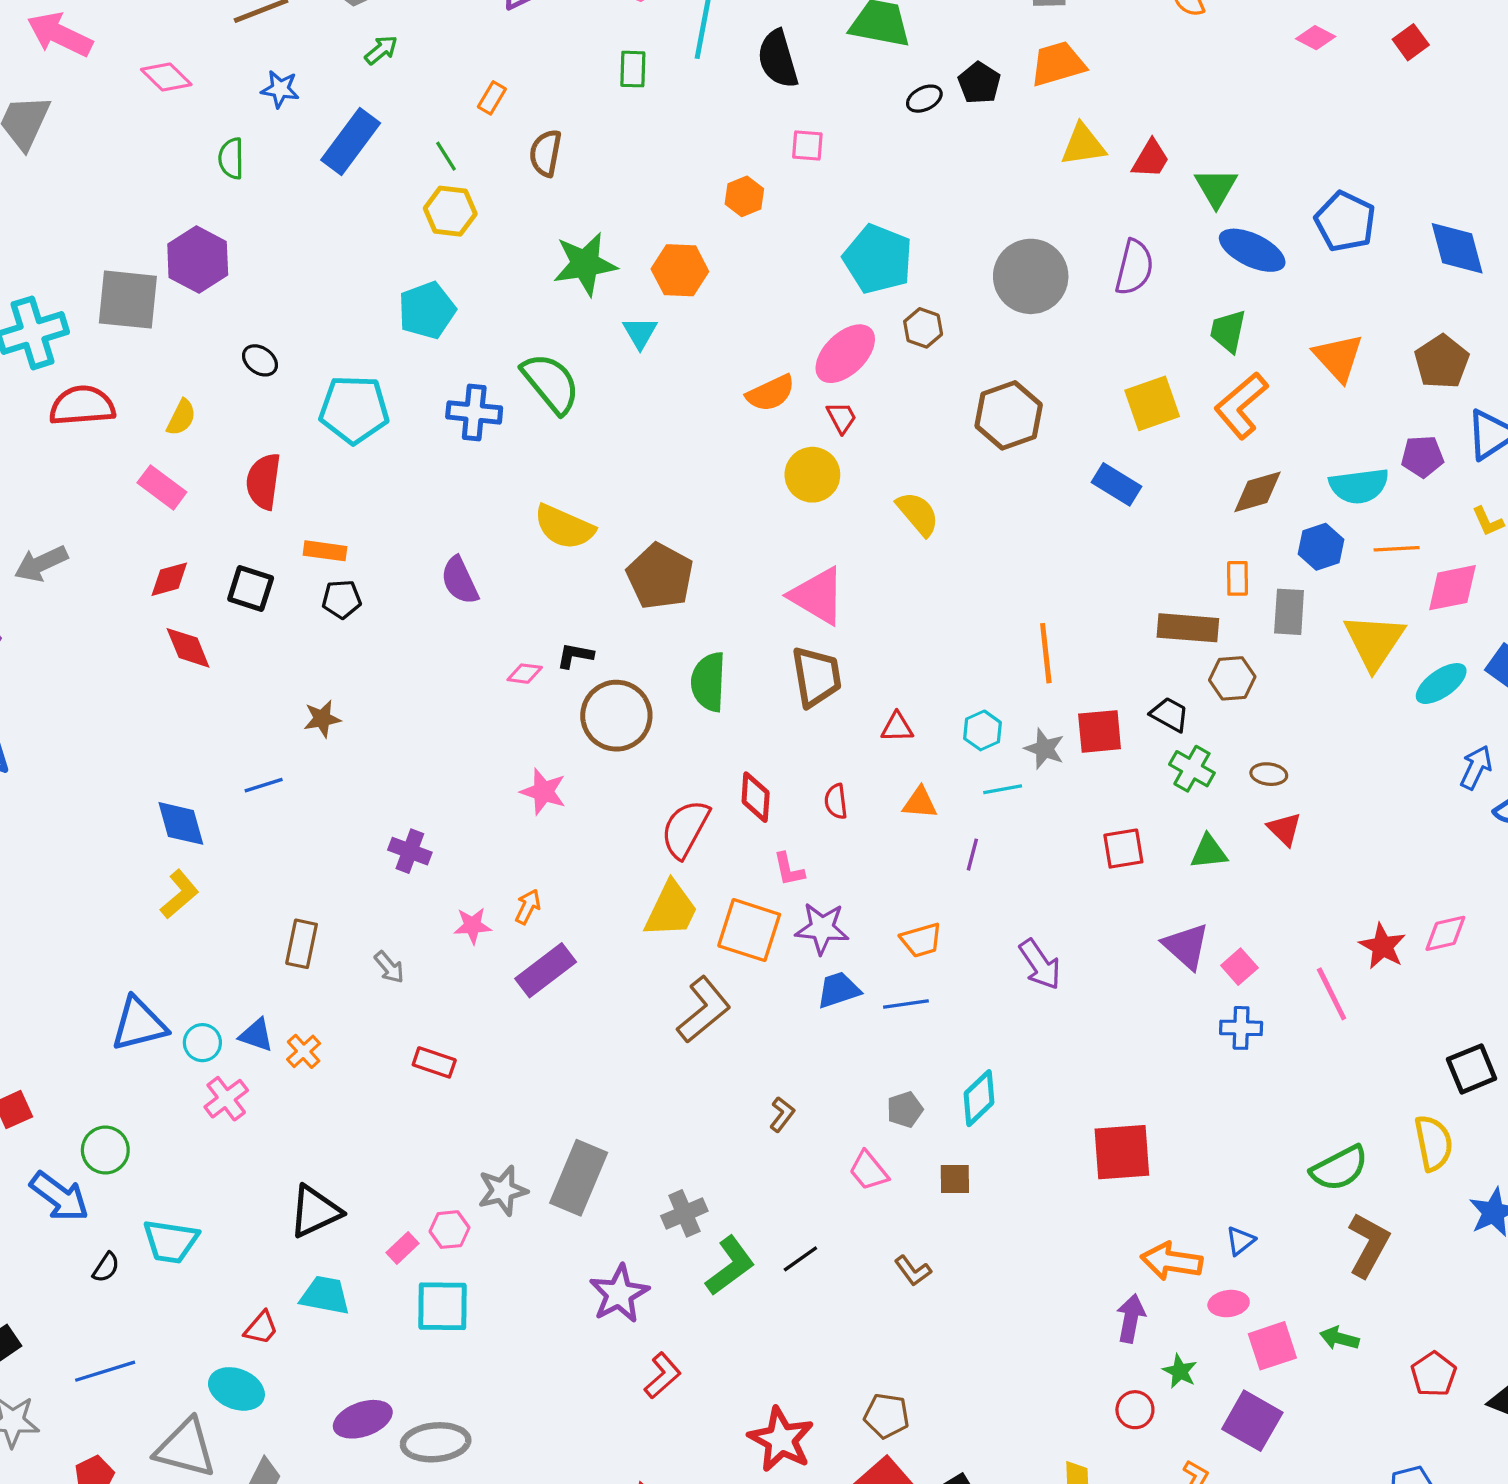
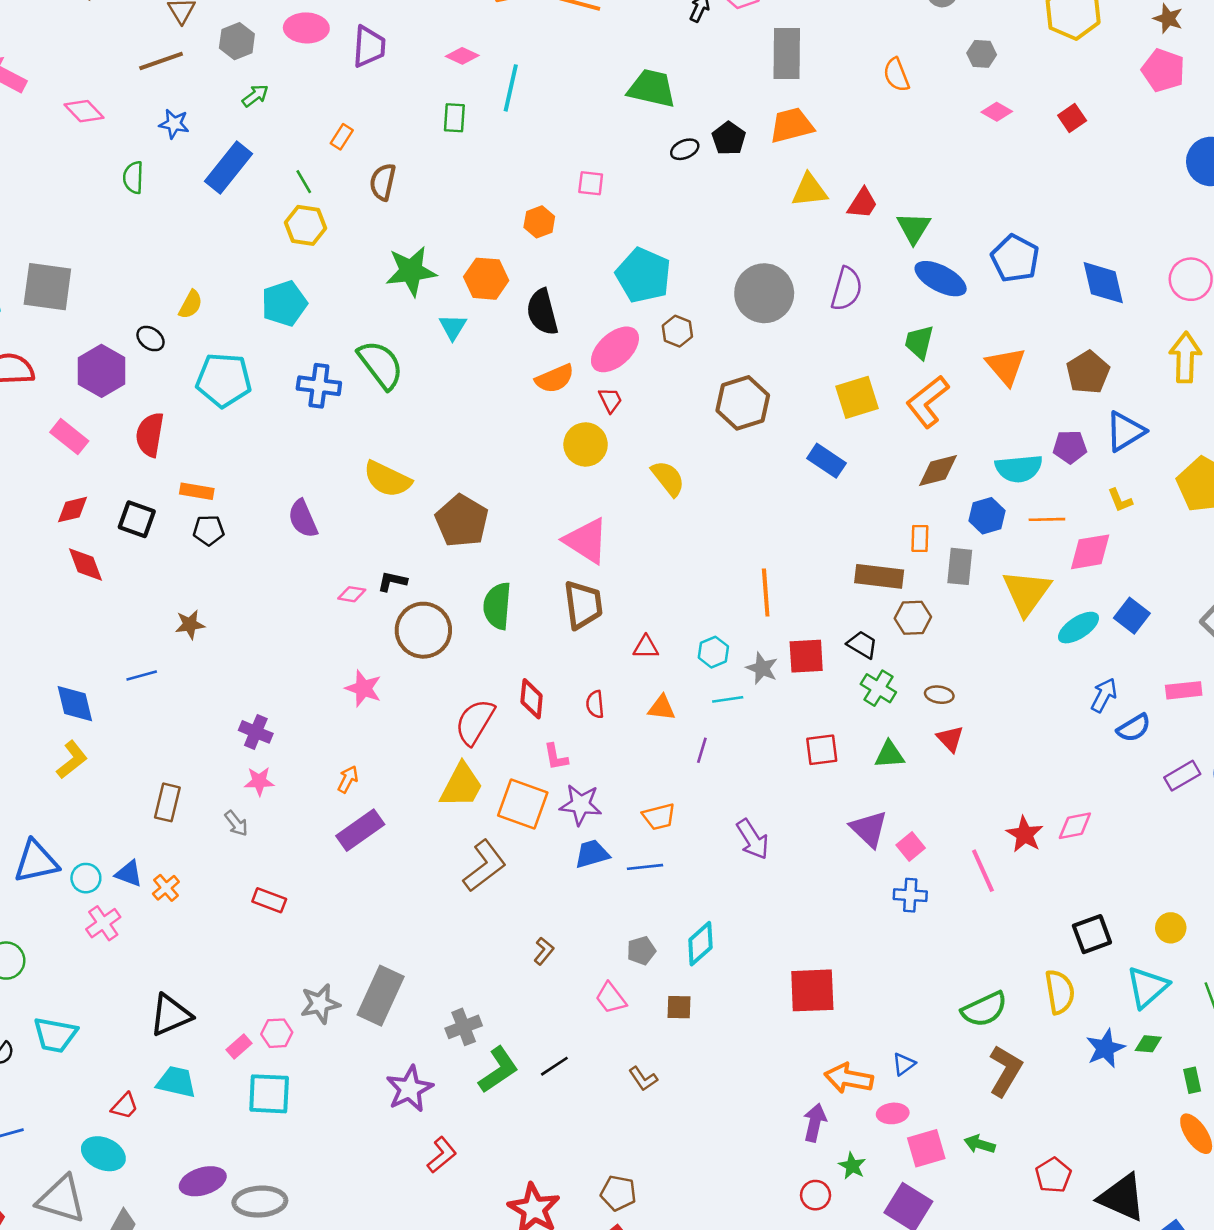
black semicircle: (778, 59) -> (542, 312), moved
purple hexagon: (198, 260) -> (101, 371), moved
yellow semicircle: (181, 417) -> (191, 305), moved
pink star: (472, 926) -> (259, 781), moved

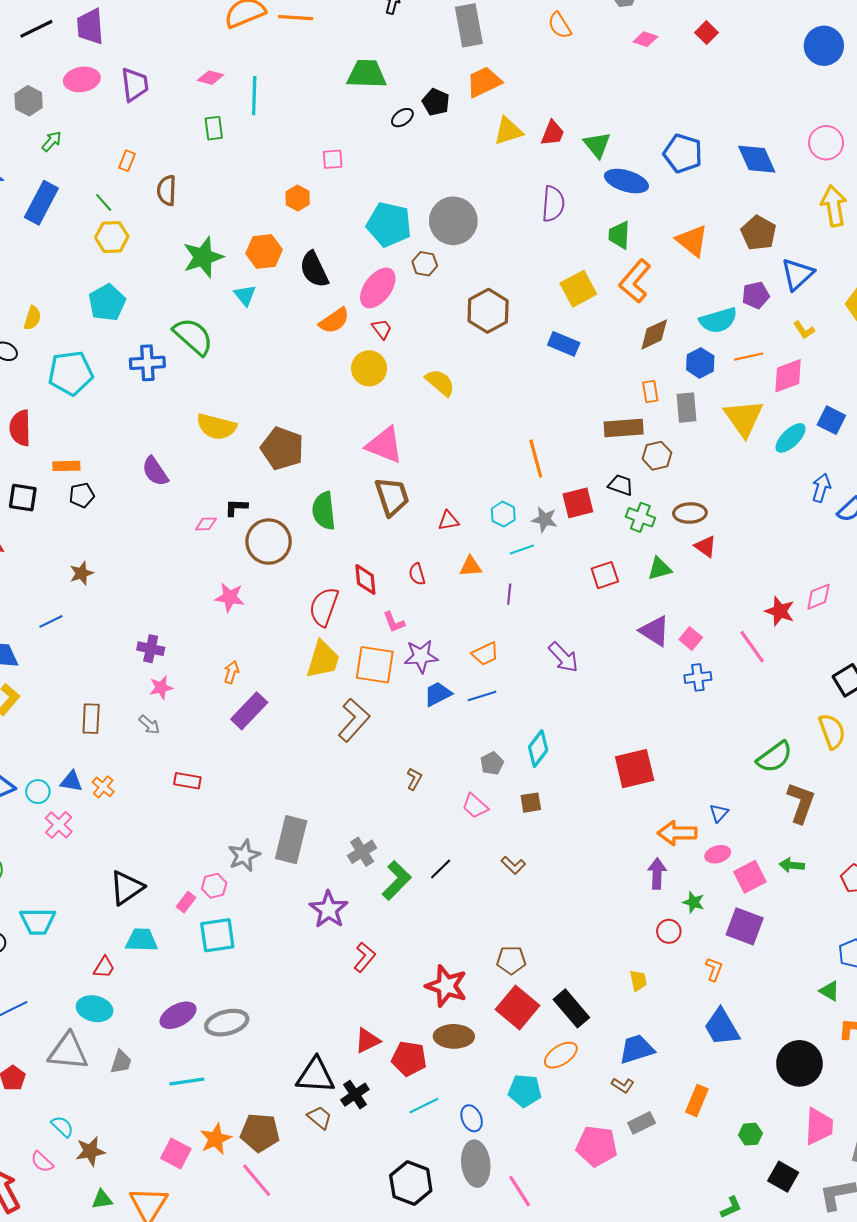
gray circle: (764, 293) -> (453, 221), moved
brown ellipse: (939, 695) -> (690, 513), size x1.4

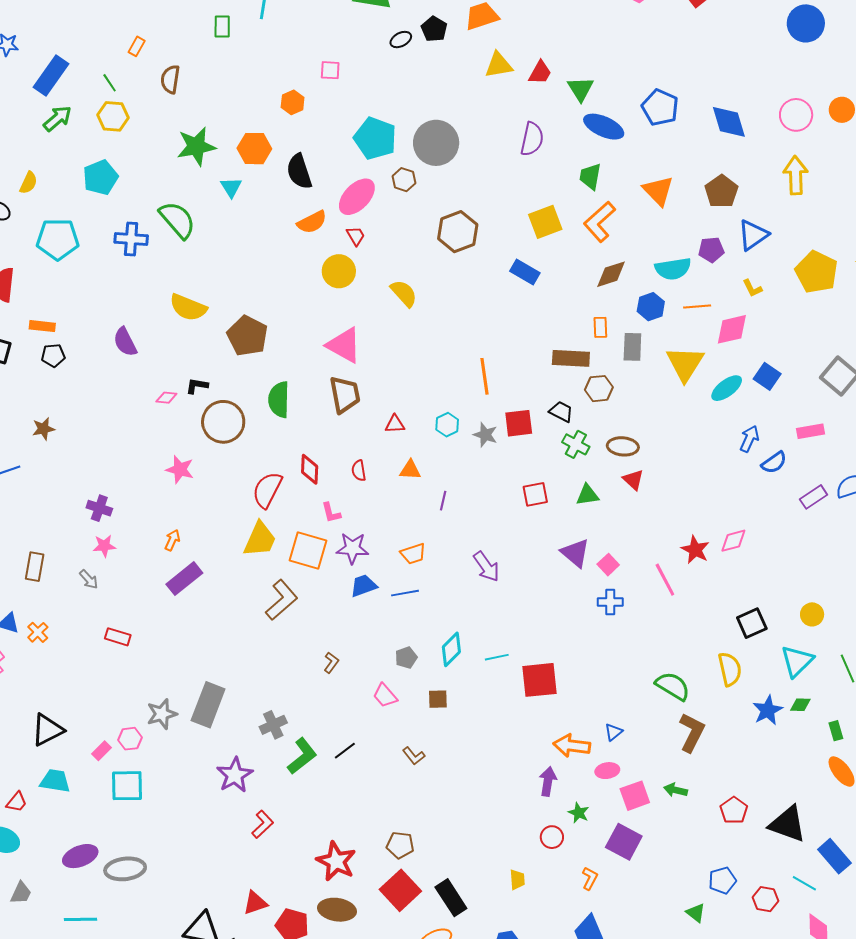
green arrow: (52, 141) -> (57, 118), moved, size x1.4
cyan line: (522, 550) -> (497, 657), moved
green semicircle: (775, 757) -> (673, 686), turned -120

